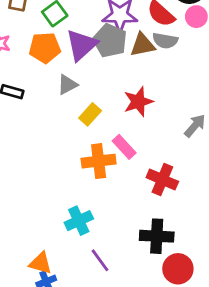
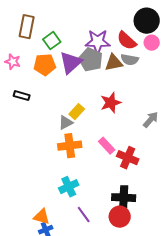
gray triangle: (67, 85) -> (66, 123), moved
pink rectangle: (124, 147) -> (107, 146), moved
orange cross: (99, 161) -> (70, 146), moved
red circle: (178, 269) -> (120, 217), moved

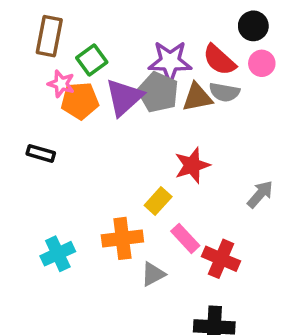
black circle: (147, 21) -> (253, 26), size x0.7
pink star: (13, 62) -> (61, 84), moved
yellow rectangle: (77, 112) -> (158, 201), moved
gray triangle: (66, 123) -> (153, 274), moved
cyan cross: (69, 187) -> (58, 254), moved

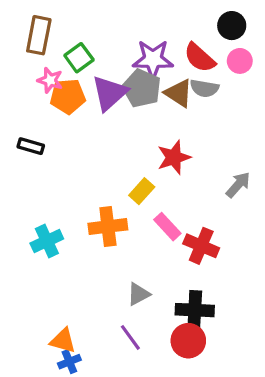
brown triangle: (197, 97) -> (179, 93), turned 44
gray triangle: (153, 274) -> (138, 294), moved

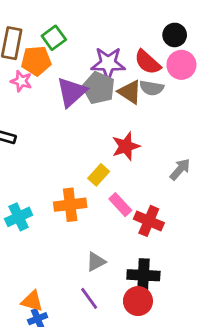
green square: (79, 58) -> (54, 38), moved
pink circle: (240, 61) -> (181, 65), size x1.4
orange pentagon: (68, 96) -> (36, 61), moved

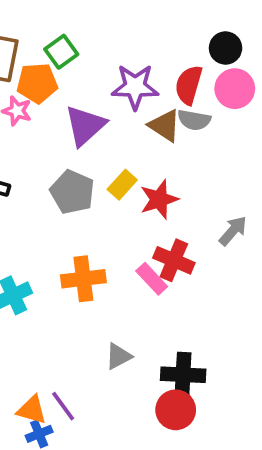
red semicircle: (147, 62) -> (189, 85), turned 64
gray pentagon: (99, 88) -> (72, 192), moved
yellow rectangle: (99, 175) -> (122, 185), moved
red cross: (149, 221) -> (174, 260), moved
purple line: (89, 298) -> (63, 406), moved

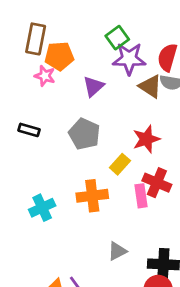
green square: (61, 52) -> (117, 38), moved
purple triangle: (85, 126) -> (94, 86), size x0.7
yellow rectangle: (122, 185) -> (120, 164), moved
pink rectangle: (152, 279) -> (141, 196), turned 35

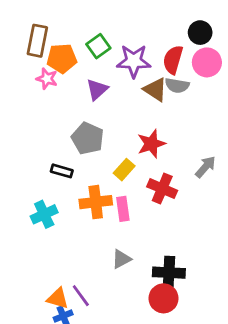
green square: (117, 38) -> (98, 46), moved
black rectangle: (29, 130) -> (62, 171), moved
pink rectangle: (141, 196) -> (123, 209), moved

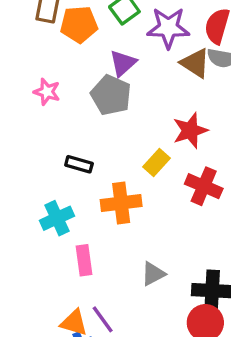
pink star: (47, 79) -> (47, 92), moved
gray pentagon: (88, 138) -> (111, 95), moved
pink rectangle: (123, 209) -> (84, 260), moved

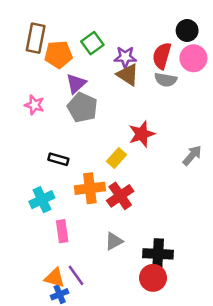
purple star: (168, 28) -> (125, 57), size x0.7
purple triangle: (123, 63) -> (76, 84), moved
brown triangle: (195, 63) -> (128, 75), moved
red cross: (204, 186) -> (120, 196), moved, turned 32

